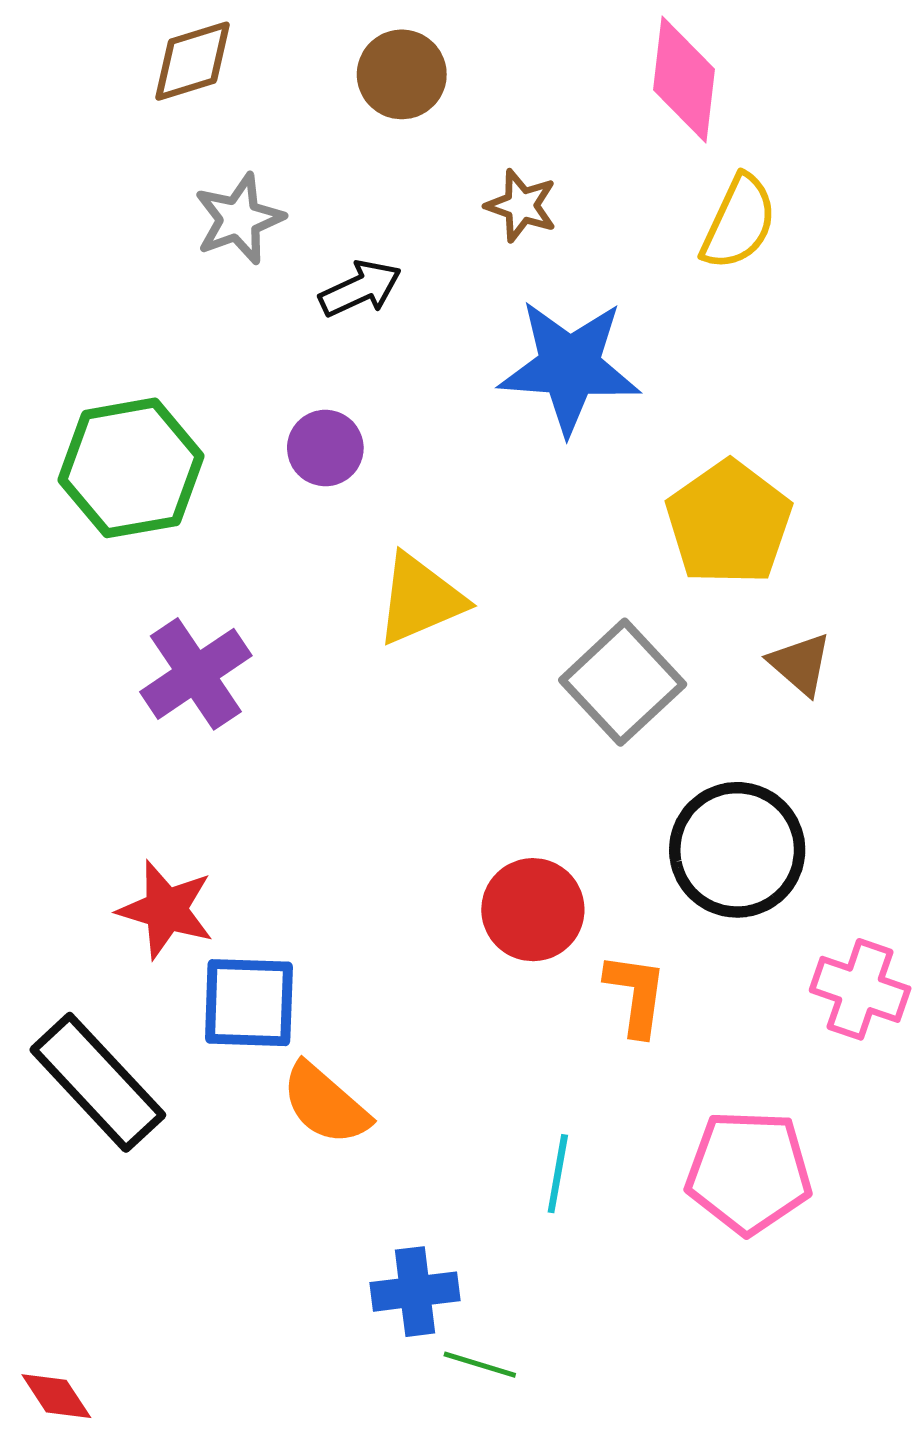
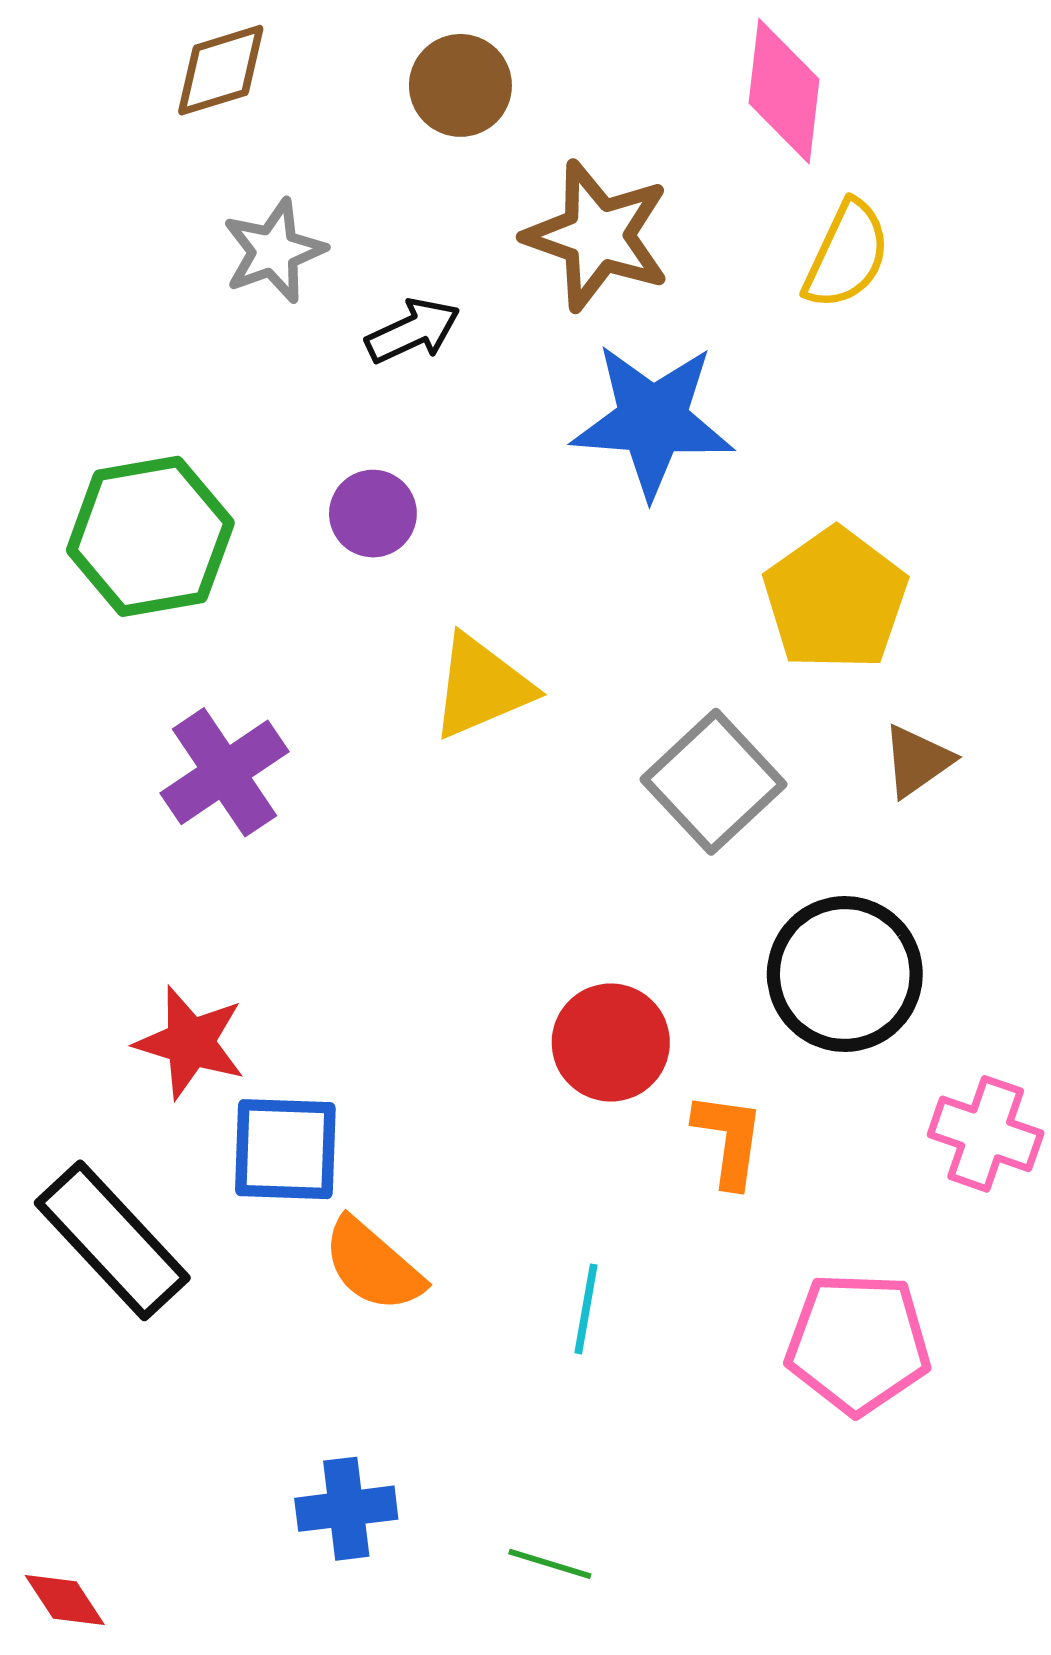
brown star: (521, 206) -> (597, 236), size x1.8
brown triangle: (800, 664) -> (917, 761), turned 44
cyan line: (558, 1174) -> (586, 1309), moved
blue cross: (415, 1292) -> (346, 1509), moved

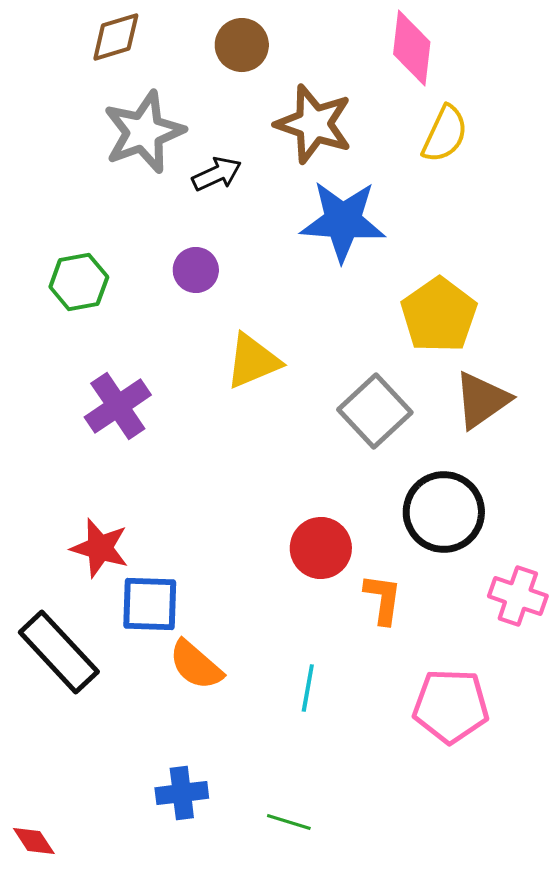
gray star: (274, 251) -> (144, 132), size x1.5
green hexagon: (150, 536) -> (79, 282), size x0.7
brown triangle: (917, 761) -> (482, 400), size x1.5

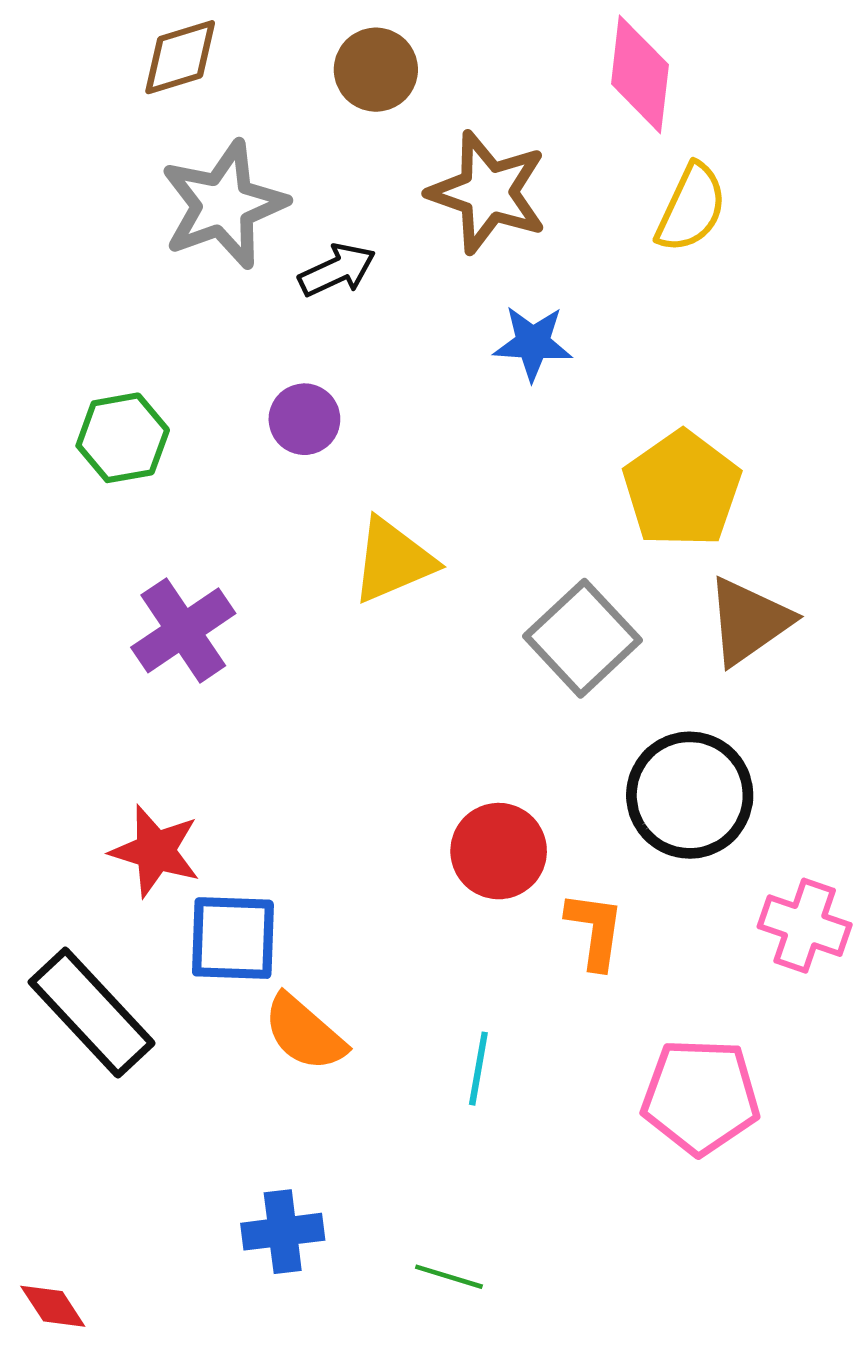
blue star: (343, 221) -> (533, 343), size x0.6

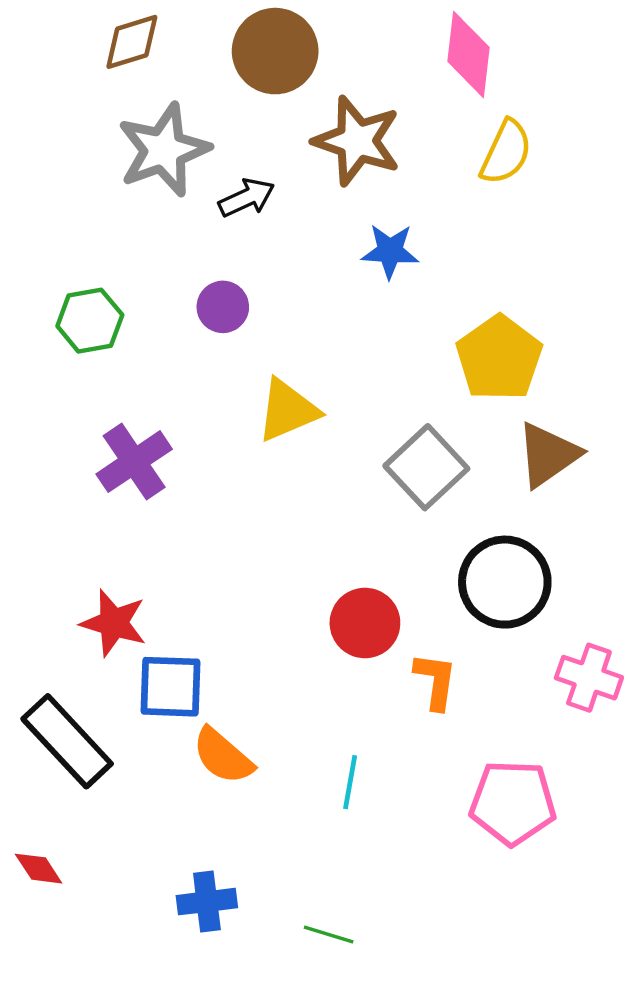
brown circle: (376, 70) -> (275, 51), size x1.4
red diamond: (53, 1306) -> (39, 869), moved

